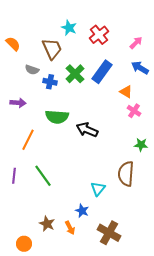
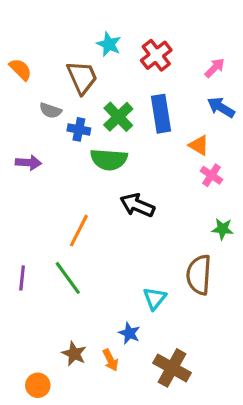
blue rectangle: (102, 72) -> (161, 114), turned -45
green semicircle: (57, 117) -> (109, 159), moved
orange line: (28, 140) -> (79, 231), moved

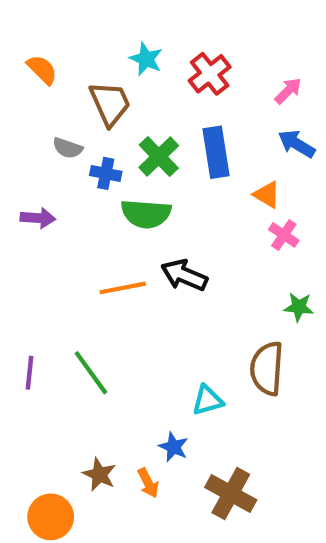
orange semicircle: (20, 69) -> (42, 70), moved
orange line: (79, 231) -> (123, 288), moved, turned 52
cyan triangle: (155, 298) -> (208, 400), turned 35
orange circle: (38, 385) -> (51, 517), size x1.4

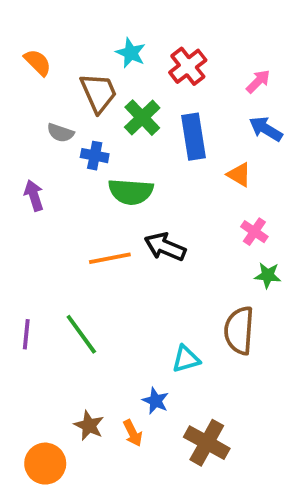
green cross: (159, 156) -> (142, 118), moved
purple arrow: (38, 218) -> (34, 195), turned -112
pink cross: (284, 235) -> (254, 232), moved

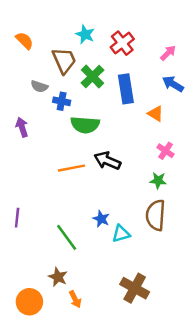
green star: (268, 275) -> (158, 180), moved
green line: (81, 334) -> (67, 237), moved
blue star: (156, 401) -> (101, 219), moved
orange arrow: (133, 433) -> (75, 299), moved

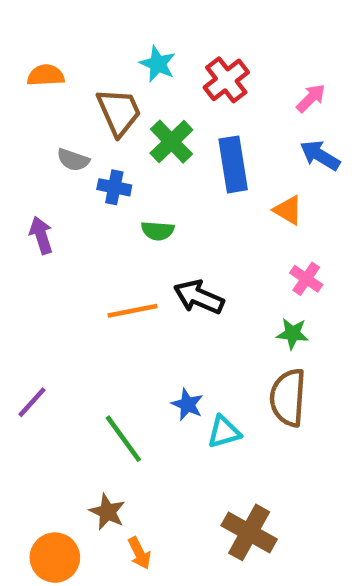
orange semicircle: (24, 41) -> (46, 75), turned -48
green semicircle: (85, 125) -> (158, 231), size x0.6
purple line: (17, 218) -> (32, 402), turned 36

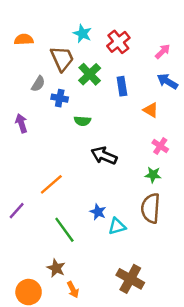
gray semicircle: (73, 160) -> (38, 84), turned -77
blue rectangle: (233, 164) -> (122, 86), size x0.7
orange line: (133, 311) -> (51, 184), moved, turned -30

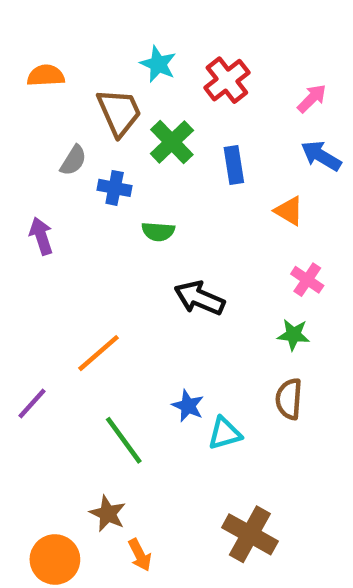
brown semicircle: (151, 208) -> (289, 399), size x0.7

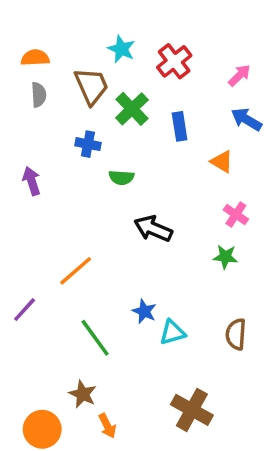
gray semicircle: (73, 160) -> (39, 95), moved, turned -35
brown semicircle: (289, 399) -> (236, 334), moved

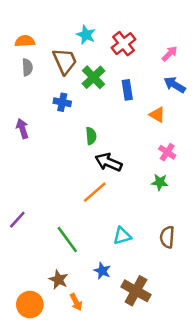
green semicircle: (121, 178) -> (91, 136), moved, turned -98
orange line: (76, 271) -> (95, 192), moved
blue star: (144, 311) -> (102, 271), moved

